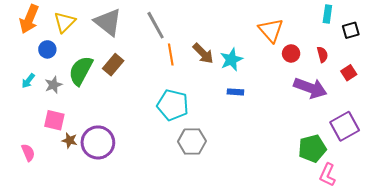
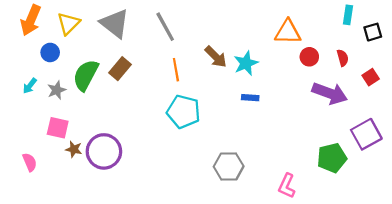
orange triangle: (271, 30) -> (288, 32), turned -48
orange line: (171, 54) -> (176, 70), moved
gray hexagon: (192, 141) -> (229, 166), moved
pink L-shape: (327, 175) -> (287, 186), moved

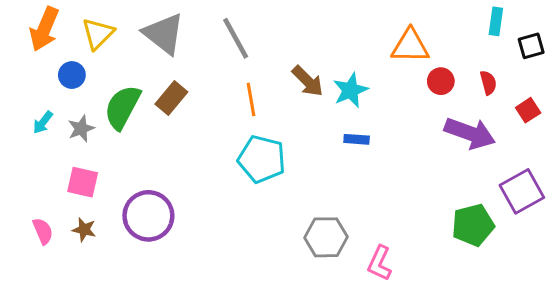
brown star: (74, 149) -> (84, 230), moved
pink L-shape: (287, 186) -> (380, 263), moved

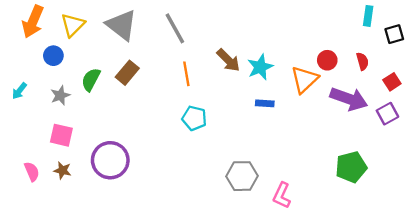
orange triangle: (410, 46) -> (304, 80), moved, turned -44
green semicircle: (122, 107) -> (91, 80), size x0.7
cyan arrow: (43, 122) -> (19, 91), moved
cyan pentagon: (262, 159) -> (194, 118), size x0.7
purple square: (522, 191) -> (387, 114), moved, size x0.7

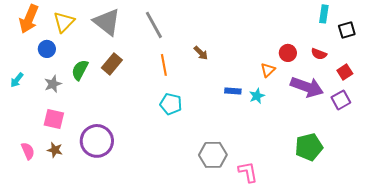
brown arrow: (228, 60) -> (201, 53), size x0.7
red semicircle: (362, 61) -> (319, 54), turned 126
cyan star: (260, 67) -> (257, 96), moved, size x0.7
orange triangle: (304, 80) -> (268, 70), size x0.6
pink L-shape: (282, 195) -> (248, 172), turned 145

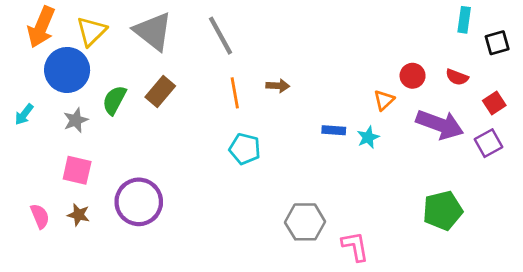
blue circle: (47, 49) -> (67, 70), size x1.8
brown arrow: (201, 53) -> (278, 86), moved, turned -42

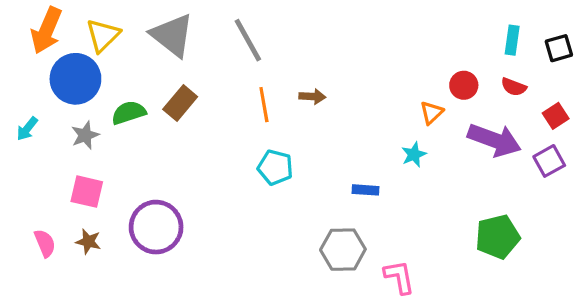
cyan rectangle: (464, 20) -> (512, 40), moved
green semicircle: (114, 100) -> (129, 113), turned 44
blue rectangle: (334, 130) -> (365, 190), moved

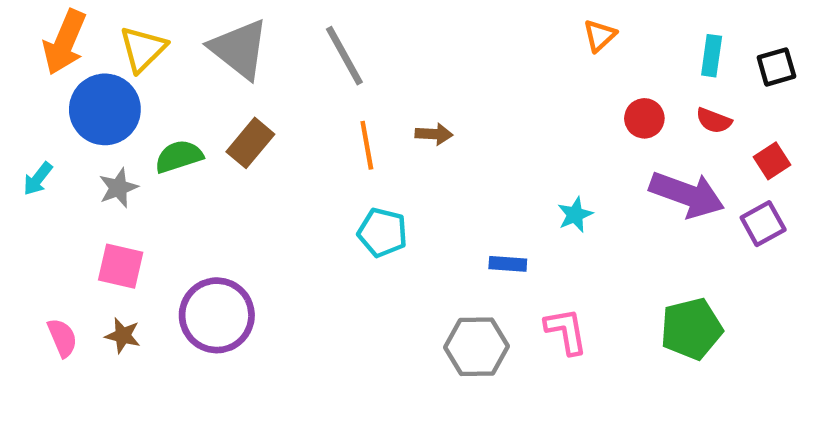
orange triangle: (432, 113) -> (600, 36), moved
pink L-shape: (399, 277) -> (566, 331), moved

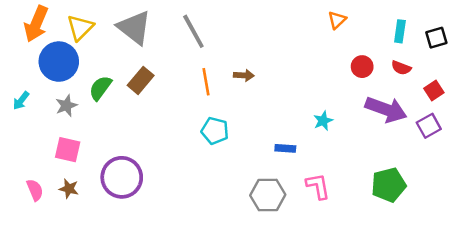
green semicircle: (179, 156) -> (100, 88), turned -36

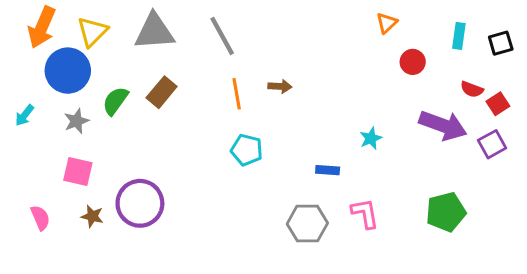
gray triangle: (134, 28) -> (154, 32), turned -42
red circle: (362, 67) -> (413, 62), moved
red semicircle: (401, 68) -> (472, 89), moved
brown star: (69, 189) -> (92, 216), moved

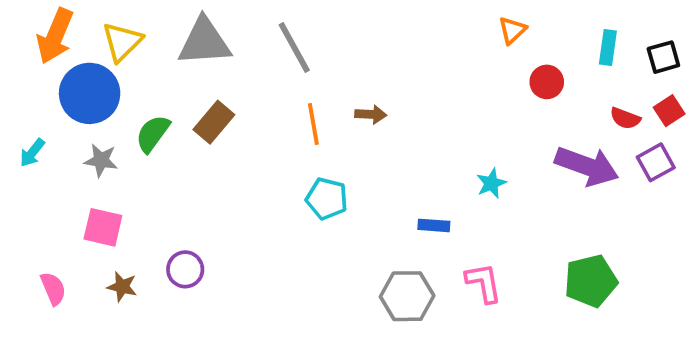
red square: (498, 104) -> (669, 111), moved
gray star: (76, 121) -> (101, 160), turned 30
purple square: (492, 144) -> (656, 162), moved
purple circle: (140, 203) -> (185, 269), size x0.6

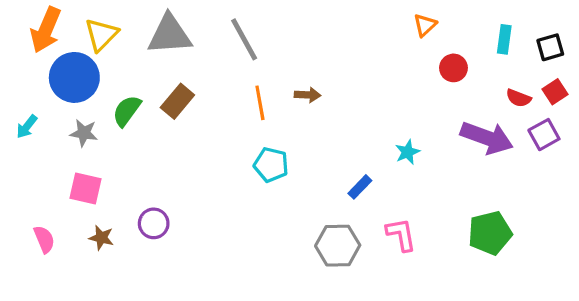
blue rectangle: (434, 225) -> (360, 187), turned -50

